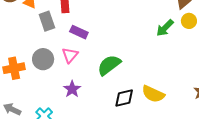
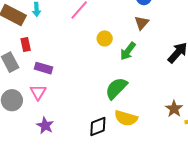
yellow circle: (189, 21) -> (105, 38), moved
green semicircle: (109, 65) -> (116, 88), moved

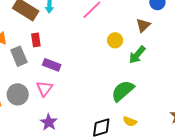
brown triangle: (142, 23) -> (143, 25), moved
yellow semicircle: (126, 118) -> (130, 121), size x0.6

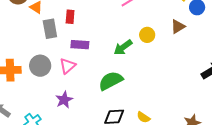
green arrow: (137, 55) -> (123, 47), moved
purple rectangle: (52, 65) -> (80, 45), turned -30
green semicircle: (123, 91) -> (111, 81), moved

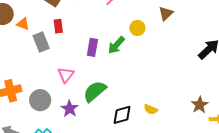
purple rectangle: (80, 45) -> (92, 47), moved, turned -72
gray circle: (40, 66) -> (40, 100), moved
green semicircle: (111, 81) -> (95, 91), moved

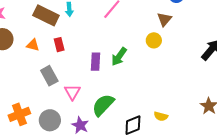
orange triangle: (23, 24) -> (33, 45), moved
yellow circle: (137, 28) -> (154, 40), moved
gray rectangle: (41, 42) -> (49, 76), moved

